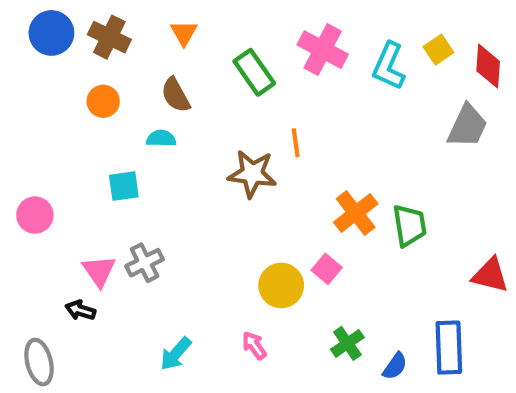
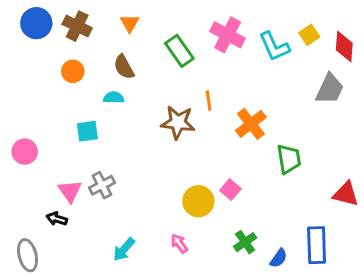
cyan L-shape: (389, 66) -> (274, 47), turned -48
orange cross: (356, 213) -> (251, 124), moved

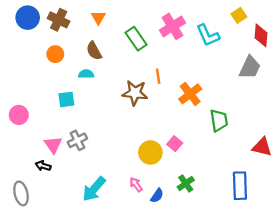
pink cross: (228, 35) -> (172, 26), turned 30
yellow square: (309, 35) -> (239, 15), moved
cyan arrow: (124, 249) -> (94, 189), size x1.4
blue semicircle: (279, 258) -> (157, 196), moved

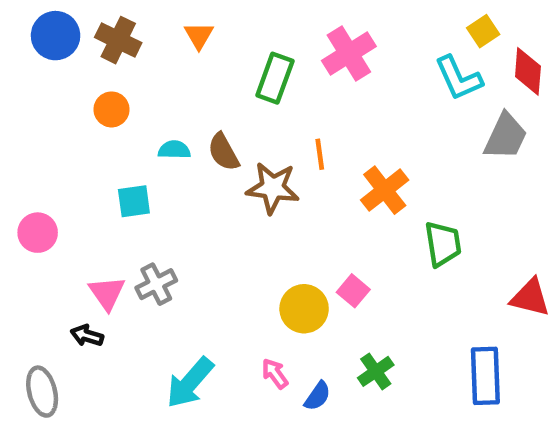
cyan L-shape: (208, 35) -> (459, 78), moved
green rectangle: (136, 39) -> (275, 78), turned 55
brown semicircle: (94, 51) -> (223, 152), moved

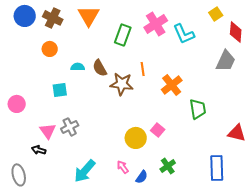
orange triangle: (199, 36) -> (89, 16), size x1.6
cyan L-shape: (459, 78) -> (184, 34), moved

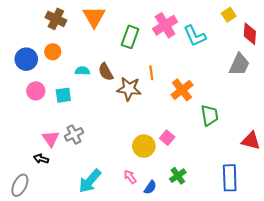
blue circle: (25, 16) -> (26, 59), moved
pink circle: (17, 104) -> (36, 91), moved
gray ellipse: (19, 175) -> (20, 185), turned 40

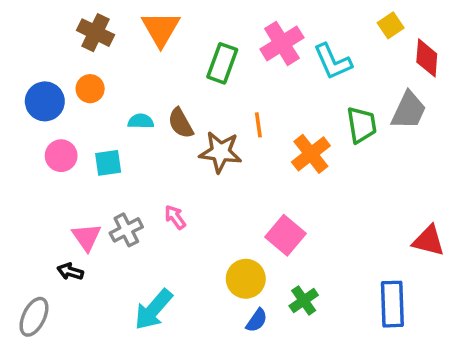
green trapezoid: (210, 115) -> (362, 125), moved
pink square: (167, 138) -> (286, 235), size x1.5
yellow circle: (144, 146) -> (246, 279), moved
pink arrow: (130, 177) -> (175, 217), moved

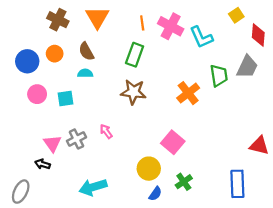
pink cross: (282, 43) -> (171, 26), turned -30
green rectangle: (222, 63) -> (135, 55), moved
brown semicircle: (181, 123) -> (86, 51), moved
orange line: (258, 125) -> (142, 23), moved
cyan arrow: (153, 310) -> (93, 187), turned 32

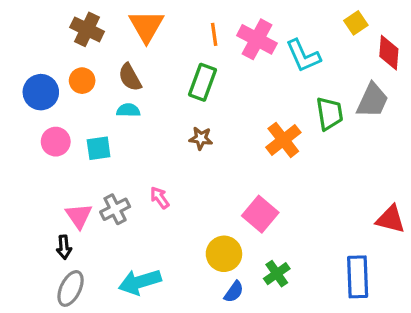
brown star: (133, 92) -> (201, 138), size x0.6
black arrow: (43, 164) -> (64, 247), turned -112
gray ellipse: (21, 192) -> (71, 288), moved

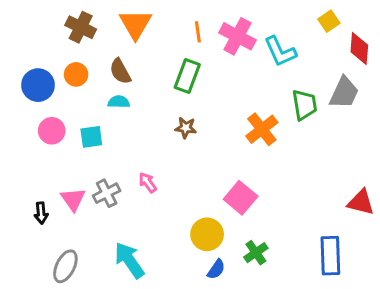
black arrow: (64, 247) -> (41, 213), moved
cyan arrow: (140, 282) -> (129, 260), turned 72

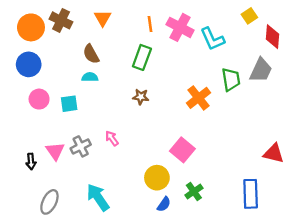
orange triangle: (135, 24) -> (103, 18), size x0.7
orange circle: (76, 74) -> (31, 27), moved, size x1.5

